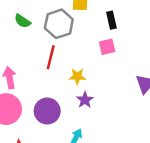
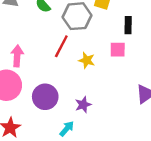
yellow star: (77, 76) -> (87, 60), moved
purple star: (85, 100) -> (83, 105), moved

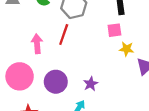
pink arrow: (17, 56) -> (37, 44), moved
yellow star: (87, 60) -> (127, 49), moved

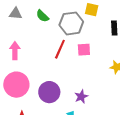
pink square: (114, 30) -> (84, 50), moved
pink arrow: (37, 44) -> (15, 51), moved

